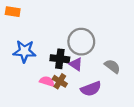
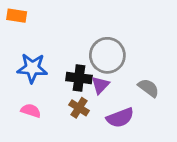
purple triangle: (76, 64) -> (100, 85), turned 40
pink semicircle: (47, 81) -> (31, 111), moved

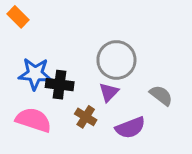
orange rectangle: (17, 16) -> (18, 17), turned 36
black cross: (79, 78) -> (60, 85), moved
pink semicircle: (31, 111) -> (33, 120), size x1.6

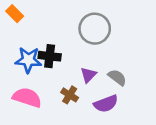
gray circle: (116, 60) -> (95, 29), moved
black cross: (60, 85) -> (50, 56), moved
gray semicircle: (161, 95) -> (117, 77), moved

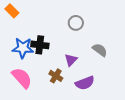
gray circle: (95, 29) -> (76, 23), size x0.6
gray semicircle: (117, 77) -> (100, 50), moved
pink semicircle: (27, 97) -> (22, 78), turned 30

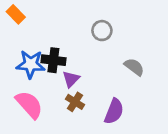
purple triangle: (71, 60) -> (71, 79), moved
purple semicircle: (85, 83) -> (114, 111), turned -48

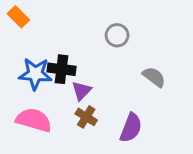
pink semicircle: (29, 105) -> (34, 120), turned -32

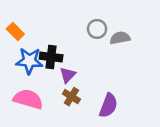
orange rectangle: (18, 17) -> (15, 32), moved
gray semicircle: (154, 77) -> (120, 38), moved, turned -48

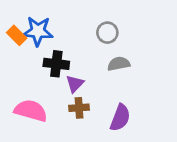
gray semicircle: (120, 38) -> (119, 64), moved
blue star: (29, 61) -> (38, 31), moved
brown cross: (71, 97) -> (79, 108), turned -36

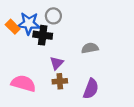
gray circle: (107, 33) -> (53, 16), moved
black cross: (56, 64) -> (43, 35), moved

